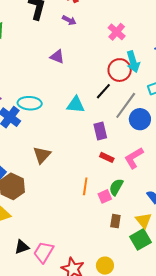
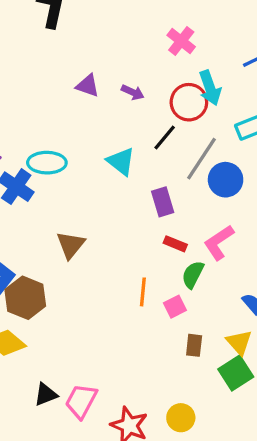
purple arrow: (69, 20) -> (133, 92), moved
cyan triangle: (76, 105) -> (121, 161), turned 36
green semicircle: (116, 187) -> (193, 274), moved

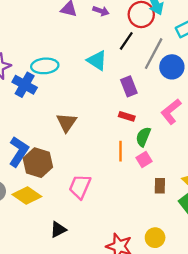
red rectangle: (175, 244) -> (127, 116), moved
green semicircle: (193, 274) -> (143, 137), moved
pink trapezoid: (81, 401) -> (80, 187), moved

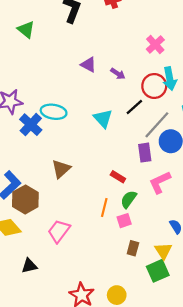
purple rectangle: (129, 86) -> (145, 153), moved

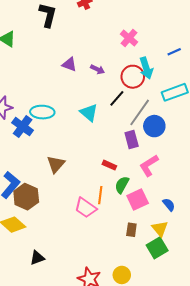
pink square: (124, 221) -> (138, 199), moved, size x1.5
pink trapezoid: (59, 231) -> (86, 208), moved, turned -85

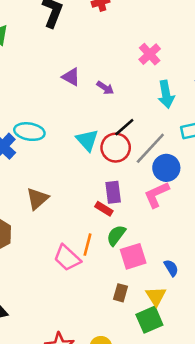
red circle: (133, 77) -> (116, 148), moved
purple rectangle: (132, 139) -> (113, 192), moved
pink L-shape: (149, 165) -> (157, 195), moved

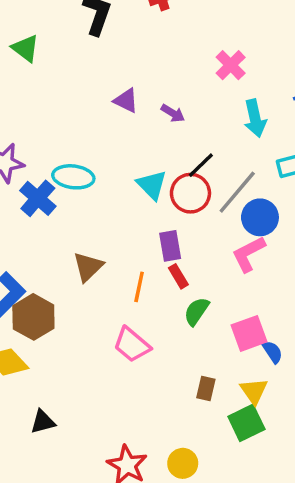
purple rectangle: (113, 192) -> (170, 246), moved
red rectangle: (104, 209) -> (178, 276), turned 30
orange line: (87, 245) -> (139, 287), moved
pink square: (133, 256) -> (249, 333), moved

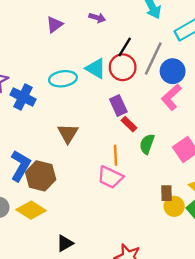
purple triangle: (126, 100) -> (55, 25), moved, turned -48
cyan ellipse: (73, 177) -> (63, 79), moved
orange line: (139, 287) -> (116, 155), moved
yellow circle: (183, 463) -> (174, 206), moved

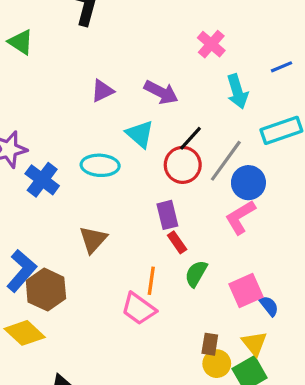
purple arrow: (97, 18) -> (161, 92), size x1.5
cyan triangle: (96, 68) -> (140, 134), moved

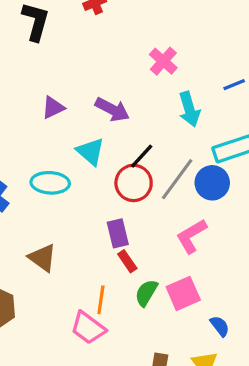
blue circle: (248, 183) -> (212, 183), moved
brown triangle: (93, 240) -> (42, 258), turned -36
pink square: (246, 290) -> (183, 293), moved

